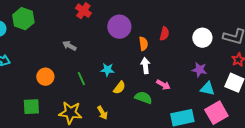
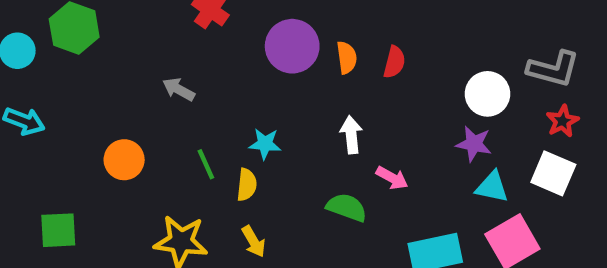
white circle: (202, 38) -> (487, 94), moved
orange semicircle: (143, 44) -> (347, 58), moved
yellow semicircle: (119, 88) -> (247, 185), moved, turned -32
green square: (31, 107) -> (58, 230), moved

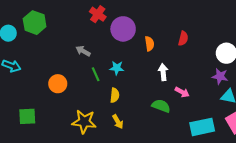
purple circle: (292, 46) -> (123, 29), moved
orange semicircle: (347, 58) -> (149, 44), moved
cyan star: (265, 144) -> (117, 68), moved
green line: (206, 164) -> (96, 74), moved

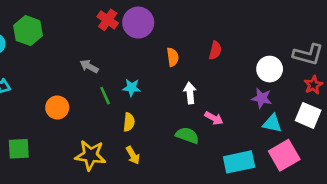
purple circle: (123, 29) -> (138, 23), moved

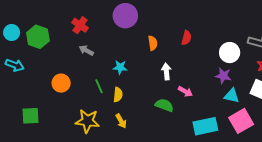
red cross: (108, 20) -> (80, 25), moved
green hexagon: (28, 31) -> (38, 37), moved
green line: (105, 96) -> (99, 86), moved

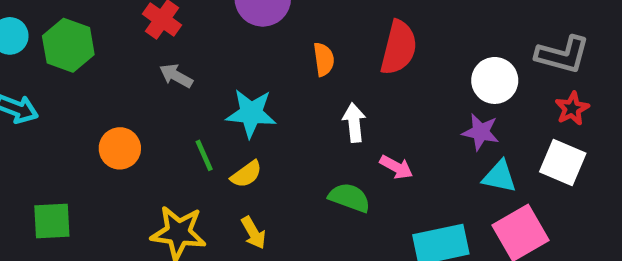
red semicircle: (186, 38) -> (399, 48), size x1.6
cyan star: (120, 67) -> (251, 113), size x1.5
yellow semicircle: (118, 95) -> (246, 174), turned 48

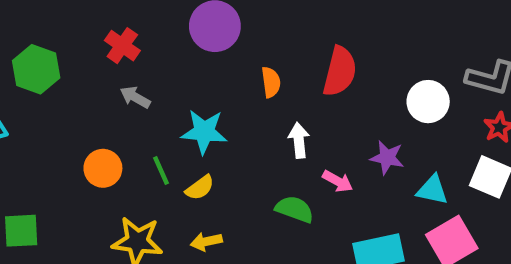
purple star: (481, 132) -> (387, 158), moved
orange circle: (120, 148) -> (103, 168), moved
yellow arrow: (253, 233) -> (206, 241), turned 108

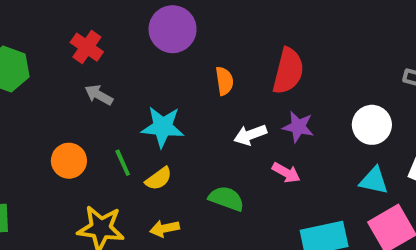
white circle: (428, 102) -> (372, 125), moved
white arrow: (299, 140) -> (250, 135), turned -104
purple star: (387, 158) -> (298, 127), moved
green semicircle: (295, 209) -> (226, 199), moved

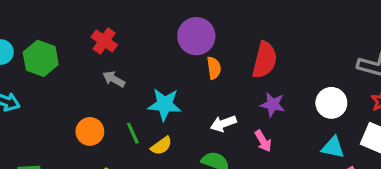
purple circle: (173, 29) -> (196, 36), moved
white arrow: (250, 135) -> (223, 124), moved
pink arrow: (286, 173) -> (263, 141), turned 30

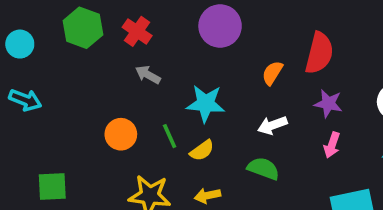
purple circle: (196, 36) -> (220, 26), moved
green hexagon: (41, 58) -> (83, 28), moved
orange semicircle: (214, 68) -> (272, 73), moved, turned -140
pink arrow: (263, 141) -> (332, 145), moved, turned 50

